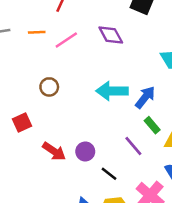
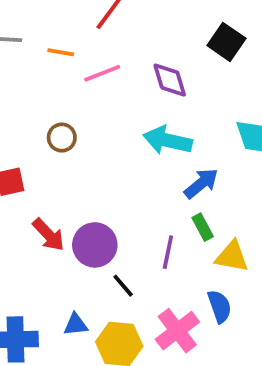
cyan arrow: (112, 91) -> (168, 140), moved
purple line: (133, 146) -> (168, 252), turned 40
purple circle: (85, 151) -> (95, 245), size x1.5

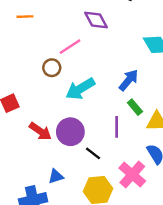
pink line: (102, 73) -> (70, 47), moved
brown circle: (62, 138) -> (52, 68), moved
cyan arrow: (168, 140) -> (80, 89), moved, turned -32
blue triangle: (76, 324) -> (56, 176), moved

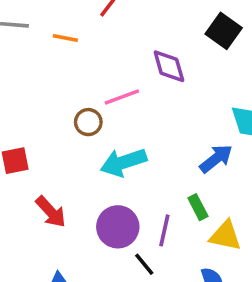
blue arrow: (129, 80) -> (216, 159), moved
purple circle: (70, 132) -> (118, 227), moved
black line: (93, 153) -> (144, 264), moved

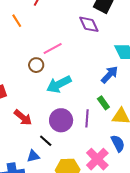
orange line: (65, 38) -> (17, 21), turned 56
purple diamond: (169, 66) -> (89, 24), moved
black line: (144, 264) -> (46, 141), moved

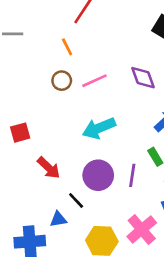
orange line: (17, 21) -> (67, 47), moved
purple diamond: (89, 24) -> (143, 78), moved
brown circle: (36, 65) -> (62, 81), moved

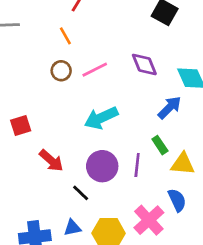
blue triangle: (58, 219) -> (72, 228), moved

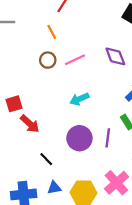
cyan arrow: (101, 118) -> (79, 99), size x0.7
red arrow: (51, 161) -> (30, 124), moved
black line: (81, 193) -> (46, 159), moved

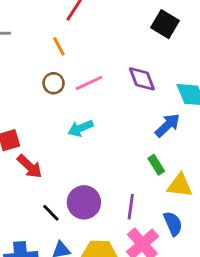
cyan arrow: (79, 99) -> (81, 128), moved
purple circle: (79, 138) -> (84, 202), moved
purple line: (108, 138) -> (131, 207), moved

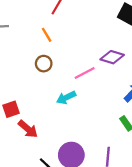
purple diamond: (142, 79) -> (112, 57), turned -50
pink line: (89, 83) -> (85, 73), moved

